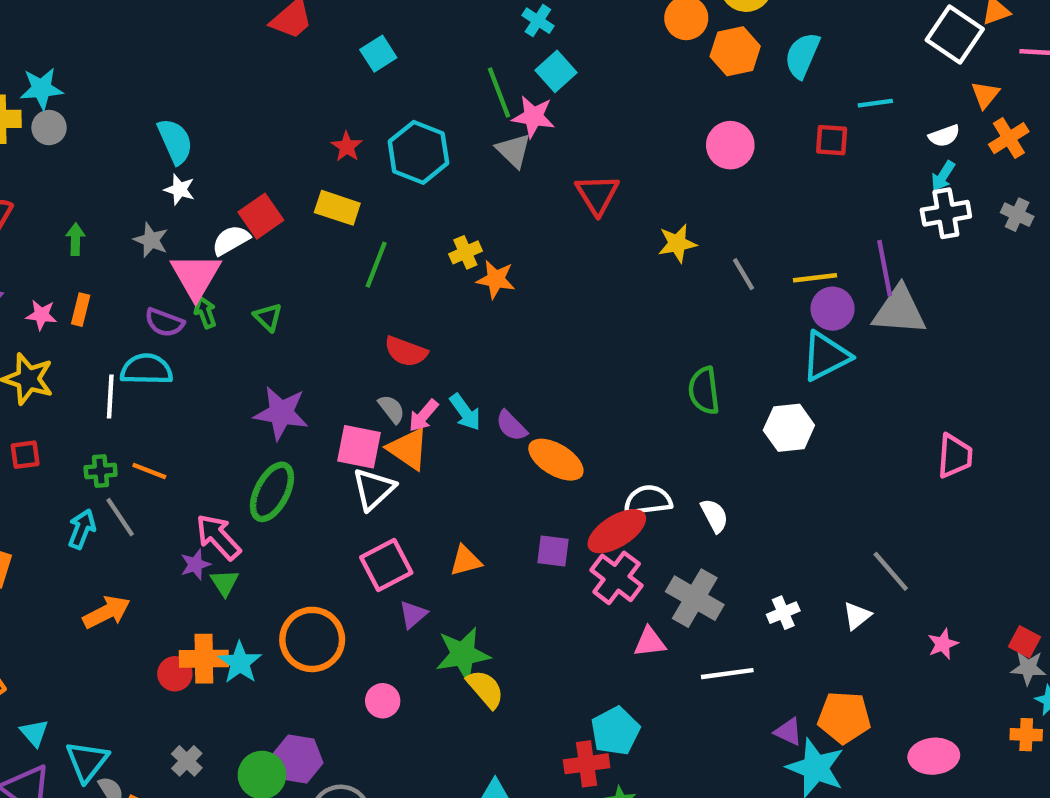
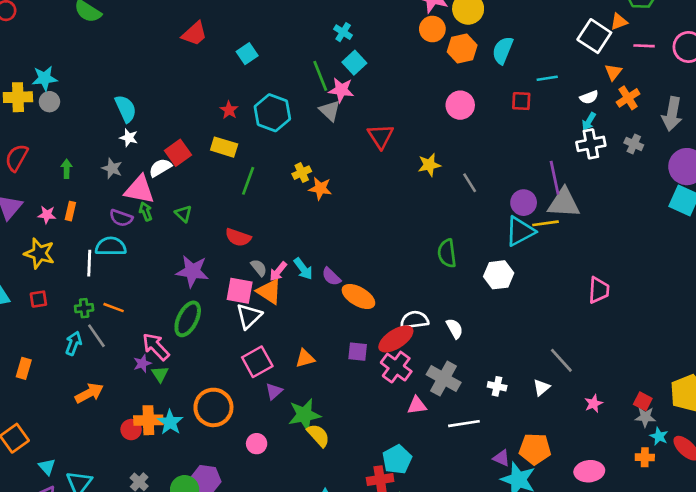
pink triangle: (196, 276) -> (139, 190), turned -48
yellow line: (815, 278) -> (546, 223), moved
red semicircle: (406, 352) -> (238, 237), moved
white cross: (783, 613) -> (497, 386), turned 36

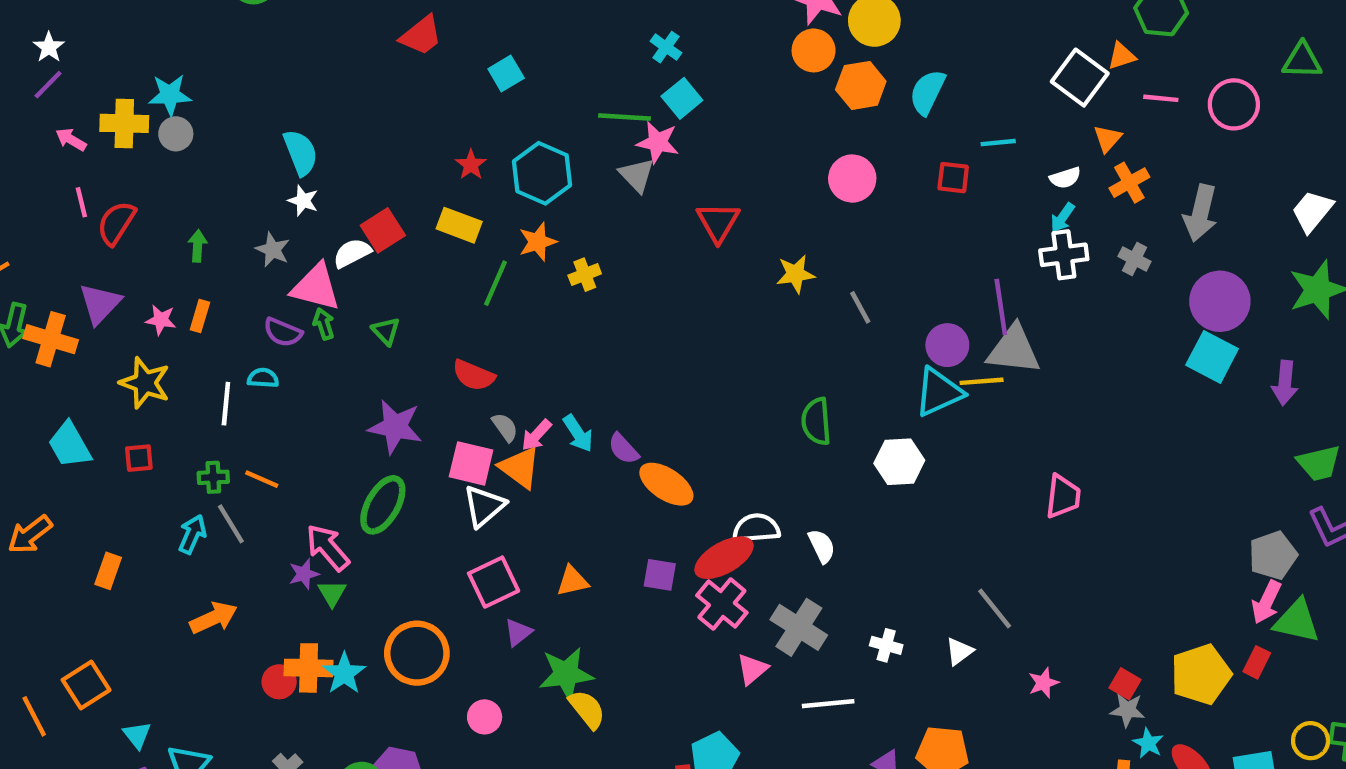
green line: (320, 76) -> (624, 117), turned -68
orange star: (320, 188) -> (538, 242), moved, turned -30
cyan semicircle: (111, 246) -> (263, 378), size x0.6
pink triangle: (417, 405) -> (752, 669), turned -36

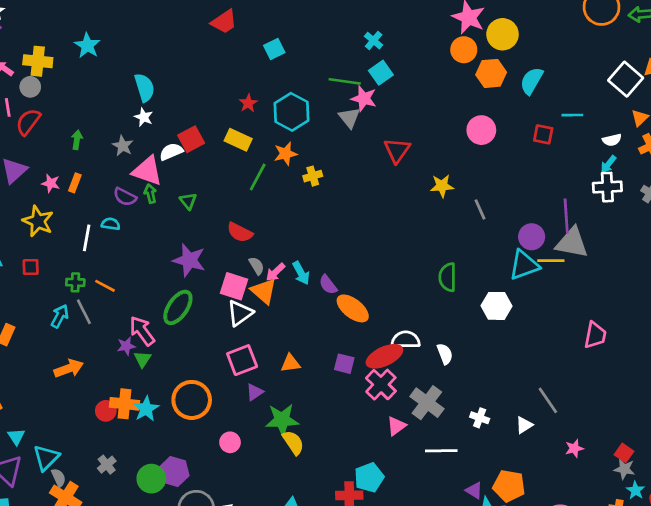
cyan star: (170, 95) -> (87, 46), moved, turned 30
gray circle: (176, 134) -> (30, 87), moved

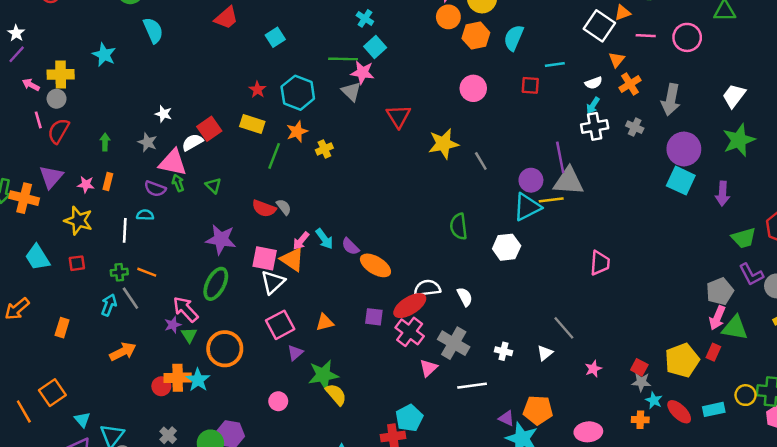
cyan semicircle: (145, 88) -> (153, 30), moved
yellow star: (442, 186) -> (443, 144), size x1.4
gray semicircle: (257, 266) -> (284, 207), moved
orange circle: (192, 400) -> (225, 349), moved

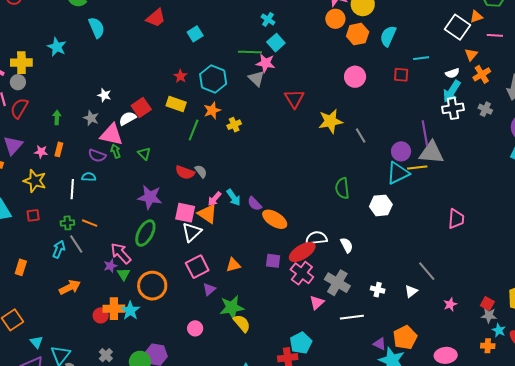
cyan arrow: (593, 105) -> (452, 91), size x1.6
orange pentagon: (538, 410) -> (405, 337), turned -30

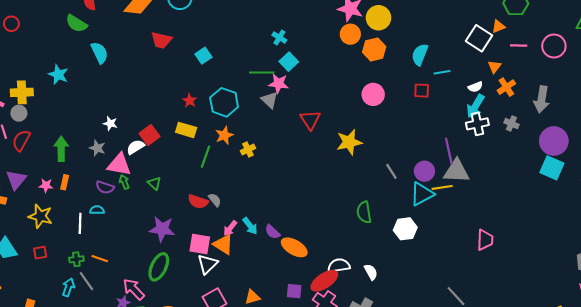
red trapezoid: (156, 18) -> (161, 40), turned 55
cyan semicircle: (388, 36) -> (420, 55), moved
green arrow: (57, 117) -> (61, 149), size x1.6
gray line: (361, 135) -> (391, 171), moved

